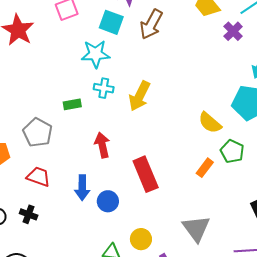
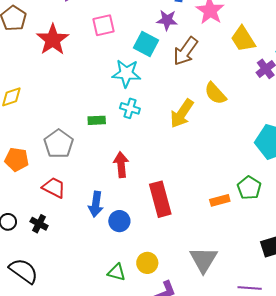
yellow arrow: (139, 96) -> (182, 113), moved
yellow semicircle: (210, 123) -> (215, 93), moved
orange rectangle: (205, 168) -> (220, 200), turned 30

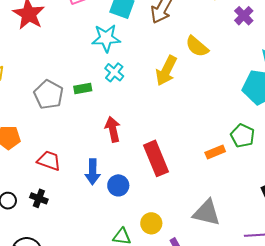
cyan cross: (130, 108) -> (114, 72), turned 30
gray pentagon: (59, 144) -> (49, 95), moved
gray triangle: (203, 260) -> (207, 213), turned -40

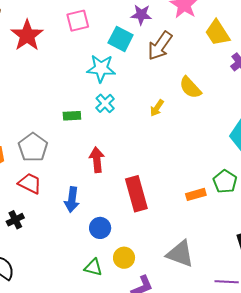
yellow arrow: (166, 71) -> (157, 108), size x0.6
gray pentagon: (49, 95) -> (33, 147), moved
blue circle: (118, 185) -> (100, 228), moved
black cross: (39, 198) -> (15, 220), turned 36

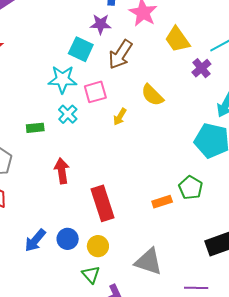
pink square: (78, 21) -> (95, 92), moved
blue arrow: (72, 200) -> (35, 240), moved, turned 35
yellow circle: (124, 258) -> (98, 246), moved
green triangle: (93, 267) -> (91, 275), moved, turned 36

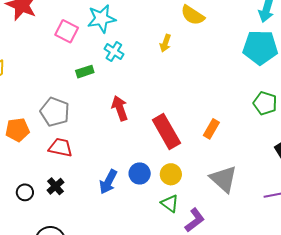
pink square: (95, 92) -> (67, 31), moved, turned -35
green pentagon: (191, 188) -> (265, 103), moved
orange rectangle: (162, 202) -> (211, 129), moved, turned -30
gray triangle: (149, 262) -> (224, 179), turned 36

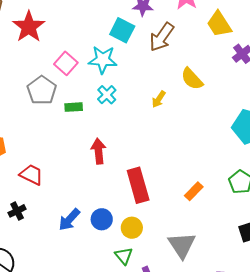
gray pentagon: (55, 112) -> (42, 90), moved
orange rectangle: (211, 129) -> (194, 191), moved

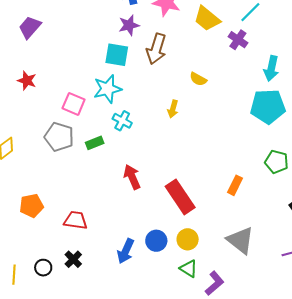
red star: (29, 27) -> (27, 81), size x0.6
yellow semicircle: (192, 79) -> (198, 79), size x0.7

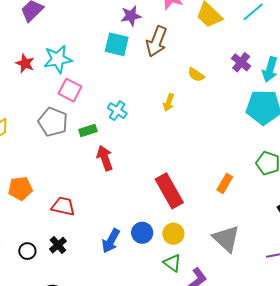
purple cross: (238, 40) -> (241, 62), moved
cyan star: (107, 89) -> (58, 59), moved
red arrow: (132, 177) -> (105, 158), moved

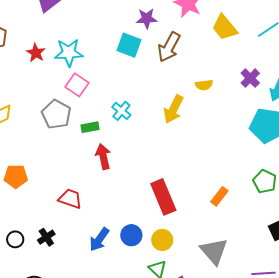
yellow semicircle: (196, 75) -> (204, 85), turned -48
yellow arrow: (169, 103) -> (173, 109), size x1.6
red trapezoid: (63, 206) -> (70, 199), moved

